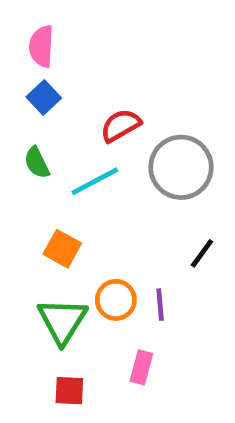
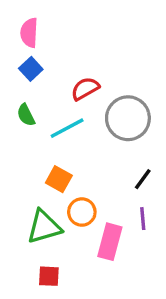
orange square: (62, 249) -> (59, 179), moved
purple line: (160, 305) -> (143, 219), moved
green triangle: (62, 321) -> (44, 227), turned 42
pink rectangle: (141, 367) -> (110, 242), moved, size x1.5

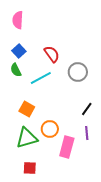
blue square: (31, 69) -> (19, 51), moved
red semicircle: (85, 89) -> (52, 54), turned 84
gray circle: (128, 118) -> (78, 72), size x0.7
orange square: (59, 179) -> (27, 109), moved

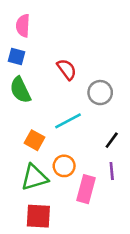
blue square: (19, 51) -> (16, 57), moved, turned -32
green semicircle: (16, 70) -> (20, 90), size x1.5
cyan line: (41, 78) -> (68, 121), moved
red square: (30, 168) -> (38, 216), size x1.5

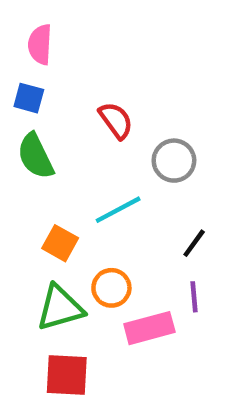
pink rectangle: (86, 189) -> (149, 328), turned 60

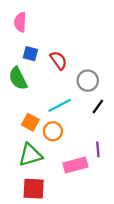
blue square: (29, 98) -> (30, 54), moved
black line: (194, 243) -> (98, 107), moved
orange circle: (111, 288) -> (53, 131), moved

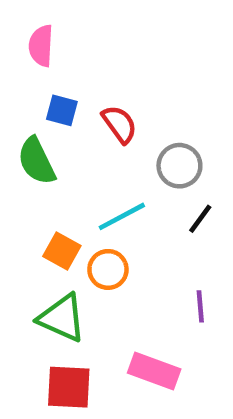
green triangle: (30, 155) -> (62, 318), turned 40
pink rectangle: (75, 165) -> (154, 371), moved, turned 35

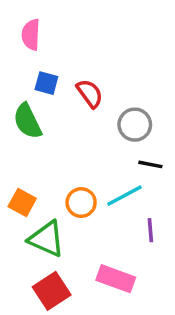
cyan line: (122, 216) -> (124, 196), moved
black line: (200, 219) -> (150, 164), turned 65
orange square: (62, 251) -> (22, 203), moved
red square: (69, 387) -> (52, 291), turned -36

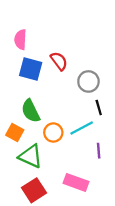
pink semicircle: (31, 35) -> (20, 39), moved
blue square: (46, 83) -> (31, 69), moved, size x1.5
green semicircle: (27, 121) -> (31, 111), moved
black line: (150, 164) -> (99, 108), turned 63

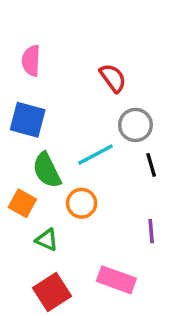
red semicircle: (59, 61) -> (113, 78), moved
blue square: (31, 69) -> (28, 120), moved
cyan line: (82, 128) -> (95, 155), moved
green triangle: (31, 156) -> (47, 240), size x0.6

